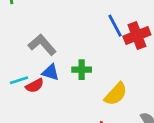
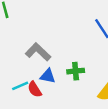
red semicircle: (35, 86) -> (35, 89), turned 91

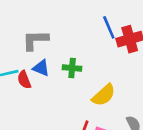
gray L-shape: (38, 52) -> (35, 40), turned -55

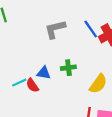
gray L-shape: (35, 40) -> (55, 29), moved

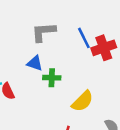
blue triangle: (44, 73) -> (35, 63), moved

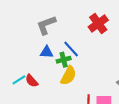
blue line: (84, 38) -> (71, 49), moved
yellow semicircle: (83, 101) -> (68, 76), moved

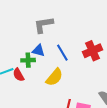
red cross: (98, 24) -> (93, 51), moved
green cross: (64, 60) -> (28, 60), moved

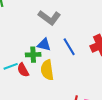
gray L-shape: (44, 25) -> (49, 18), turned -135
yellow semicircle: (54, 77) -> (47, 70), moved, turned 132

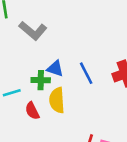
gray L-shape: (49, 18) -> (33, 31), moved
red semicircle: (23, 70) -> (32, 111), moved

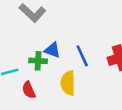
yellow semicircle: (57, 100) -> (68, 83), moved

